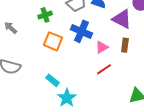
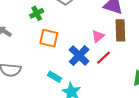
blue cross: (81, 31) -> (79, 56), moved, turned 30
brown rectangle: (125, 45) -> (120, 30), size x1.5

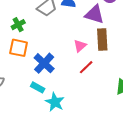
orange square: (49, 38) -> (19, 48), moved
blue cross: (79, 56) -> (44, 63), moved

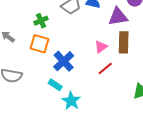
purple triangle: (94, 14) -> (118, 17), turned -30

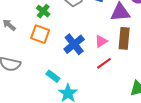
green cross: (41, 21) -> (43, 11), turned -32
blue cross: (64, 61) -> (74, 44), moved

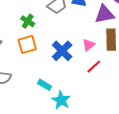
orange square: (40, 34) -> (27, 44), turned -30

